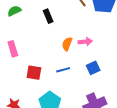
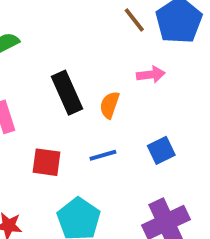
black rectangle: (48, 16) -> (67, 93), moved, size x1.5
pink arrow: (85, 42) -> (151, 75), moved

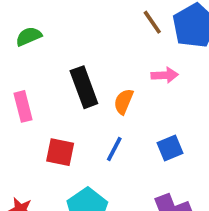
blue line: (103, 155) -> (114, 149), turned -50

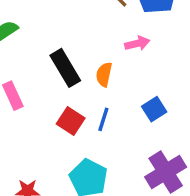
red square: (60, 152) -> (71, 121), moved, turned 32

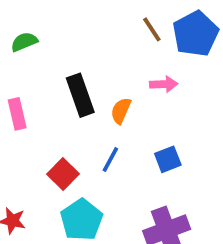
red square: (71, 121) -> (63, 174), moved

